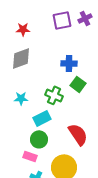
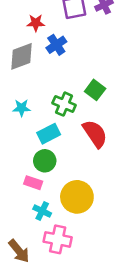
red star: (23, 29) -> (36, 23), moved
blue cross: (69, 63) -> (56, 45), moved, turned -35
red semicircle: (78, 134) -> (95, 134), moved

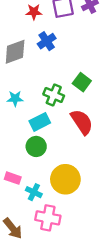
red star: (36, 23) -> (34, 12), moved
pink rectangle: (33, 183) -> (13, 178), moved

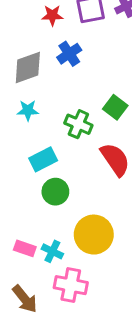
cyan star: (15, 99) -> (28, 110), moved
cyan rectangle: (40, 122) -> (43, 159), moved
pink rectangle: (13, 178) -> (25, 248), moved

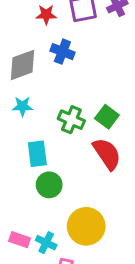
blue cross: (69, 54) -> (62, 52), turned -35
green square: (115, 107) -> (107, 117), moved
cyan rectangle: (43, 159) -> (37, 154), turned -70

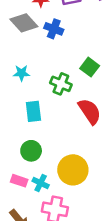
gray diamond: (22, 65) -> (24, 23), moved, turned 68
green square: (107, 117) -> (90, 67), moved
green circle: (49, 185) -> (31, 151), moved

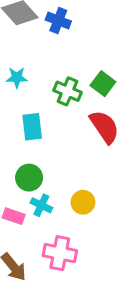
green square: (90, 67) -> (103, 84), moved
yellow circle: (73, 170) -> (83, 202), size x0.6
cyan cross: (41, 183) -> (41, 205), moved

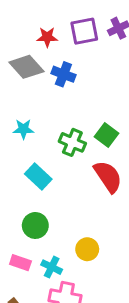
cyan rectangle: (32, 127) -> (38, 177), turned -40
cyan cross: (41, 205) -> (52, 267), moved

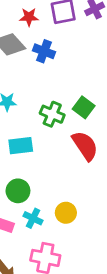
cyan rectangle: (38, 177) -> (21, 146), turned -50
cyan cross: (52, 267) -> (33, 218), moved

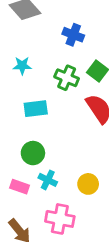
blue cross: (44, 51) -> (73, 35), moved
yellow circle: (66, 213) -> (88, 184), moved

